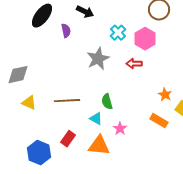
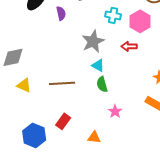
cyan cross: (118, 33) -> (113, 15), turned -35
cyan triangle: (96, 119) -> (98, 65), moved
orange triangle: (99, 146) -> (94, 137), moved, size x0.6

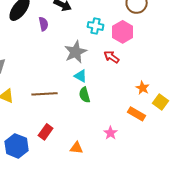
red arrow: (129, 46) -> (112, 57), turned 35
pink star: (115, 111) -> (111, 133), moved

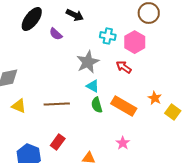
purple semicircle: (44, 24) -> (56, 34), turned 144
orange rectangle: (137, 114) -> (124, 106), moved, size x1.4

